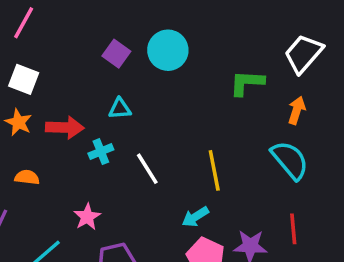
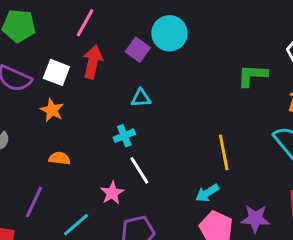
pink line: (24, 23) -> (85, 23), moved
cyan circle: (168, 50) -> (169, 33), moved
red arrow: (65, 127) -> (93, 62), moved, turned -80
white line: (147, 169) -> (139, 170), moved

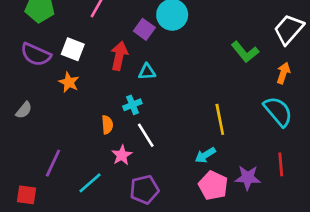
red arrow: (93, 62) -> (119, 56), moved
green L-shape: (252, 75) -> (245, 52), turned -132
orange semicircle: (59, 158) -> (107, 125), moved, turned 78

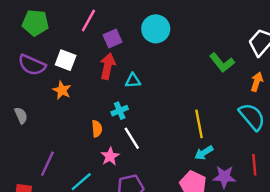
purple square: (144, 29) -> (112, 38), moved, turned 30
gray semicircle: (24, 110) -> (21, 115), turned -63
cyan arrow: (205, 155) -> (204, 153), moved

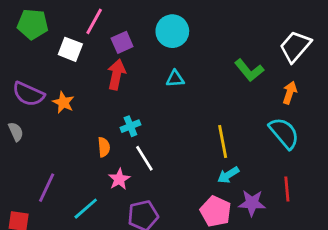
white square: (66, 60) -> (70, 49), moved
purple semicircle: (32, 65) -> (28, 94), moved
cyan triangle: (133, 81) -> (175, 79), moved

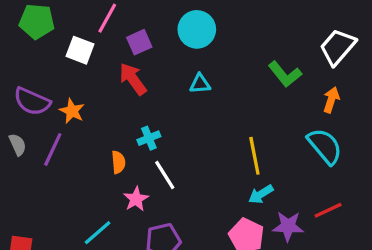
red arrow: (116, 74) -> (133, 79), turned -48
purple line: (47, 188) -> (53, 149), moved
red line: (287, 189) -> (328, 210), turned 70

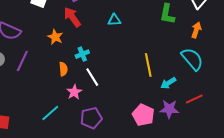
green L-shape: (285, 74) -> (167, 14), turned 50
orange star: (72, 111) -> (55, 37), moved
cyan arrow: (261, 194) -> (168, 83), moved

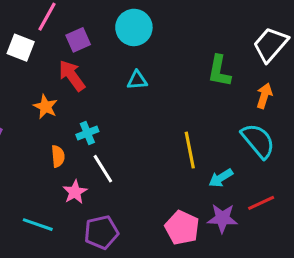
cyan line: (50, 113) -> (38, 225), turned 60

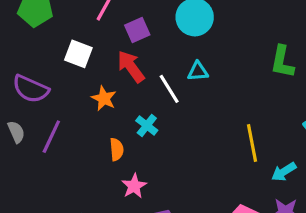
white square: (21, 48) -> (78, 54), moved
cyan cross: (87, 133) -> (147, 125), turned -30
white line: (103, 169) -> (169, 89), moved

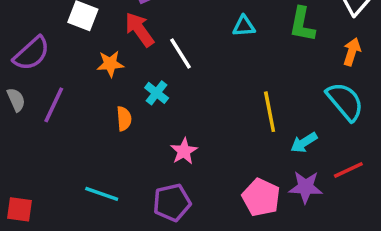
cyan triangle: (198, 71) -> (244, 26), moved
purple semicircle: (31, 89) -> (31, 53), turned -66
orange star: (104, 98) -> (110, 64), turned -30
pink star: (134, 186) -> (184, 151), moved

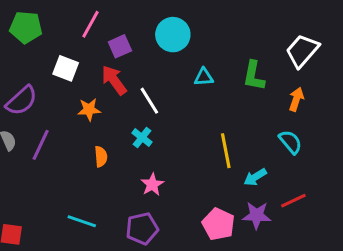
cyan cross: (157, 93) -> (142, 137), moved
cyan semicircle: (345, 101) -> (290, 142), size x0.7

